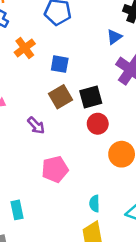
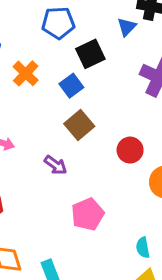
blue triangle: (114, 37) -> (127, 27), moved
blue square: (60, 64) -> (71, 86), turned -36
black square: (91, 97) -> (90, 54), moved

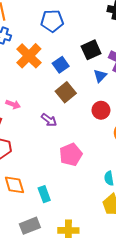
blue triangle: (127, 27) -> (100, 76), moved
black square: (90, 54) -> (91, 50), moved
orange cross: (26, 73) -> (29, 56), size x1.4

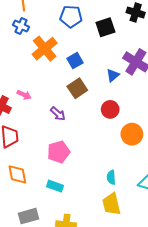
black square: (91, 50) -> (105, 27), moved
pink pentagon: (71, 155) -> (59, 152), moved
cyan rectangle: (44, 194) -> (55, 186), moved, turned -56

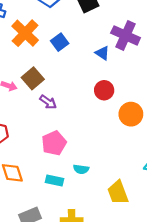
blue triangle: (113, 75) -> (102, 53), turned -40
brown square: (77, 88) -> (33, 78), moved
cyan semicircle: (111, 177) -> (81, 169), moved, turned -72

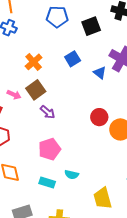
orange cross: (25, 33) -> (34, 62), moved, size x0.7
blue square: (60, 42) -> (73, 59), moved
red circle: (104, 90) -> (99, 117), moved

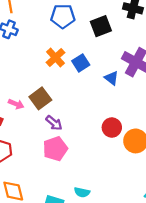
orange cross: (34, 62) -> (56, 57), moved
pink pentagon: (49, 149) -> (55, 149), moved

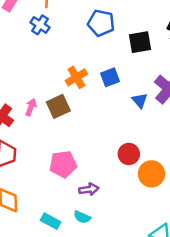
orange cross: (56, 57) -> (76, 77), moved
pink arrow: (16, 104) -> (31, 107), turned -104
purple arrow: (54, 123) -> (89, 189), moved, turned -60

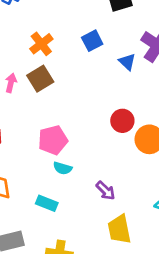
orange cross: (76, 77) -> (41, 44), moved
purple arrow: (89, 189) -> (106, 191), moved, turned 60
cyan semicircle: (82, 217) -> (63, 168), moved

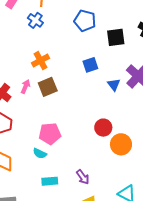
orange cross: (41, 44) -> (40, 61), moved
cyan semicircle: (63, 168) -> (40, 153), moved
cyan rectangle: (47, 203) -> (50, 181), moved, turned -35

